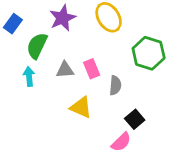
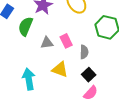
cyan arrow: (29, 76) -> (29, 79), moved, size x1.5
black square: (135, 119) -> (89, 75), moved

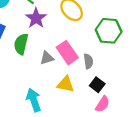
pink rectangle: (66, 41) -> (67, 53), size x1.5

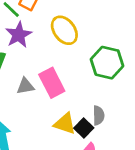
gray semicircle: (88, 61) -> (99, 115), moved
yellow triangle: (66, 84) -> (65, 124), moved

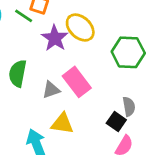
purple star: (19, 35) -> (55, 38), moved
yellow triangle: (65, 124) -> (62, 124), moved

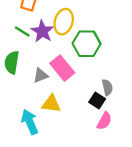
green line: (24, 16) -> (22, 31), moved
yellow ellipse: (80, 28) -> (64, 22), turned 65
green hexagon: (128, 52) -> (87, 44), moved

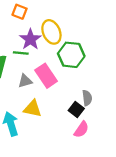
yellow ellipse: (64, 22) -> (51, 32), turned -45
green line: (22, 31) -> (21, 53), moved, turned -32

